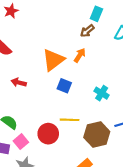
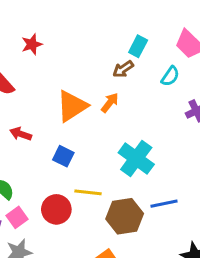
red star: (11, 11) -> (32, 44), moved
blue square: (64, 86) -> (63, 156), moved
cyan cross: (102, 93) -> (136, 159), size x1.6

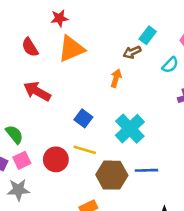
orange arrow: (110, 103) -> (116, 78), turned -30
orange triangle: (72, 106) -> (71, 49), moved
red arrow: (21, 134) -> (37, 91), size x1.5
blue square: (63, 156) -> (83, 118), moved

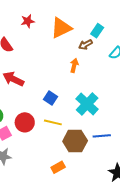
orange triangle: (71, 49) -> (61, 28), moved
red circle: (56, 159) -> (25, 122), moved

